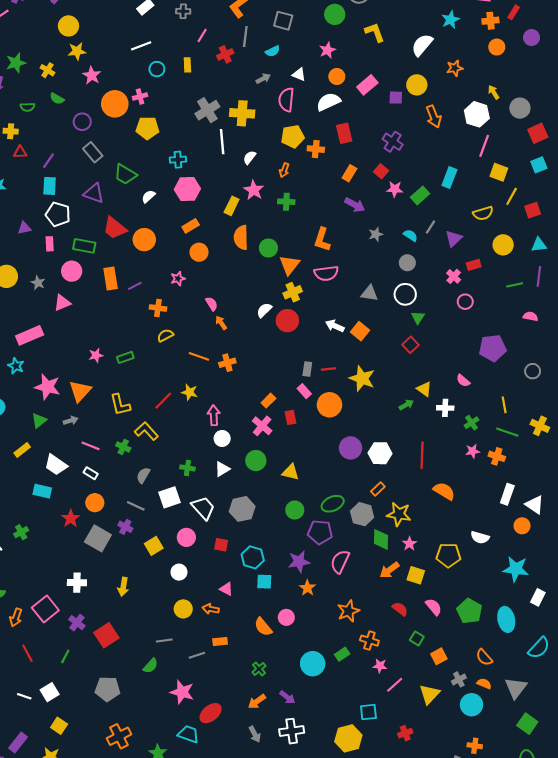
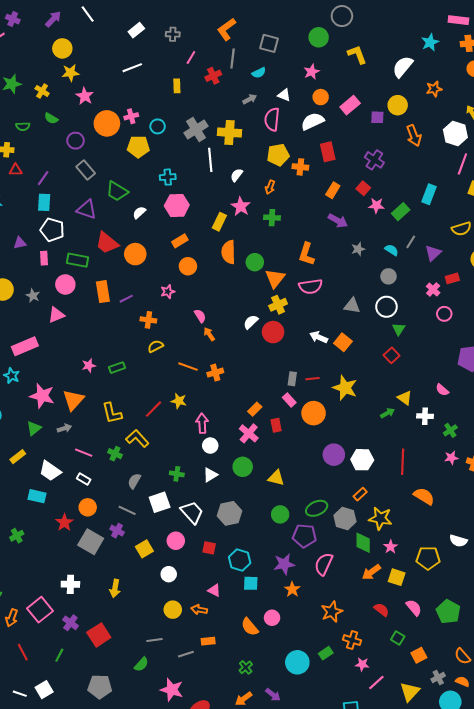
cyan circle: (157, 69) -> (158, 126), moved

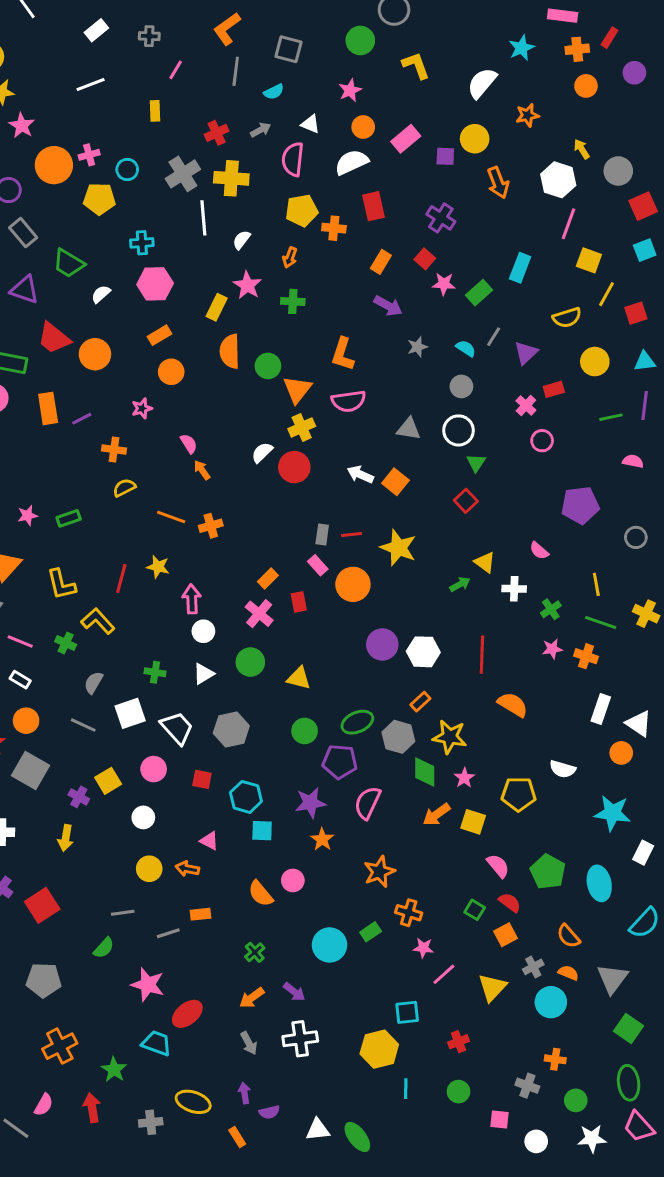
red cross: (213, 76) -> (217, 133), moved
red line: (153, 409) -> (121, 578), turned -30
purple cross: (117, 531) -> (79, 797), moved
red semicircle: (381, 610) -> (510, 902), moved

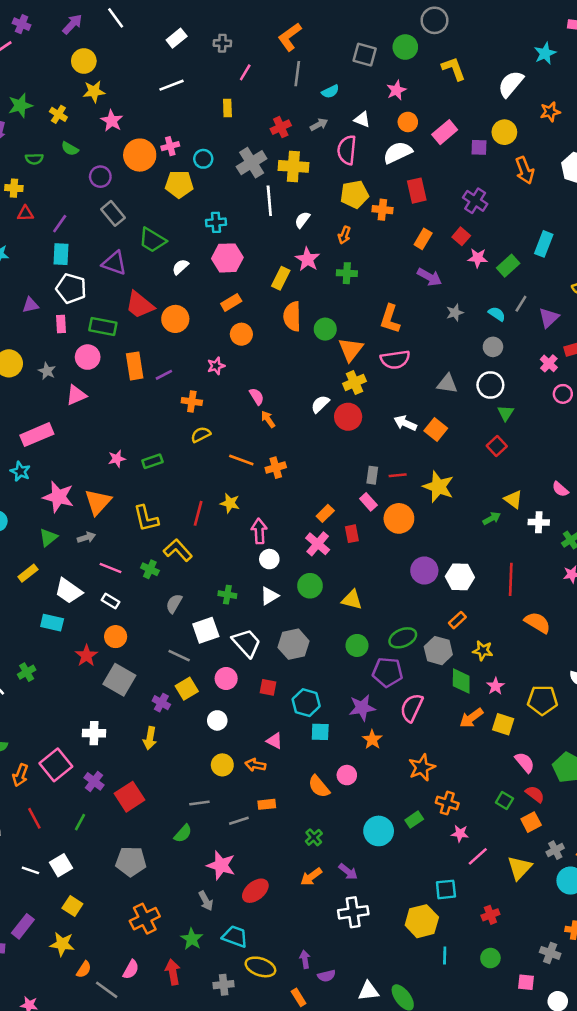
gray square: (288, 49) -> (365, 55), moved
gray line: (83, 725) -> (179, 656), moved
yellow star: (450, 737) -> (483, 651), size x0.7
cyan trapezoid: (157, 1043) -> (235, 936), moved
gray arrow: (249, 1043) -> (206, 901), moved

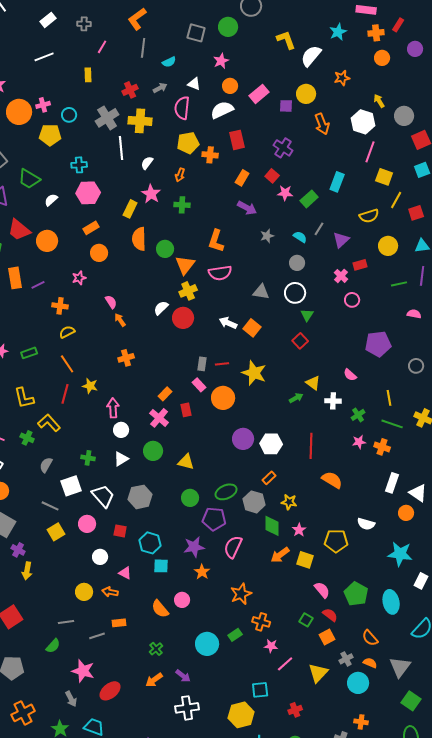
yellow L-shape: (454, 69) -> (286, 40), moved
orange line: (241, 460) -> (67, 364), moved, turned 36
purple cross: (161, 703) -> (18, 550), moved
white circle: (217, 720) -> (100, 557), moved

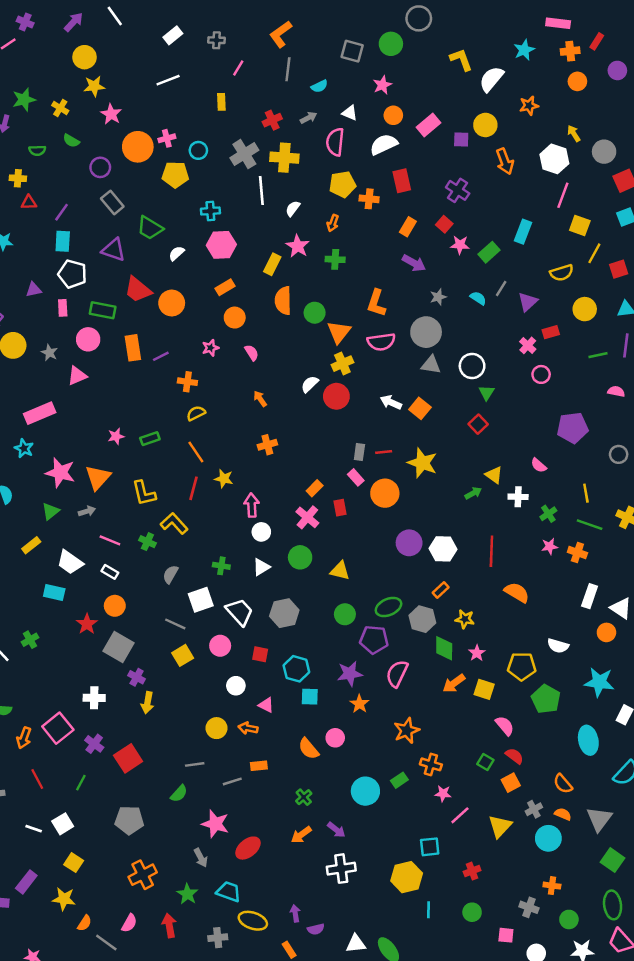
gray circle: (297, 263) -> (426, 332), moved, size x1.6
pink semicircle: (111, 302) -> (252, 353), moved
green pentagon: (356, 594) -> (546, 699), moved

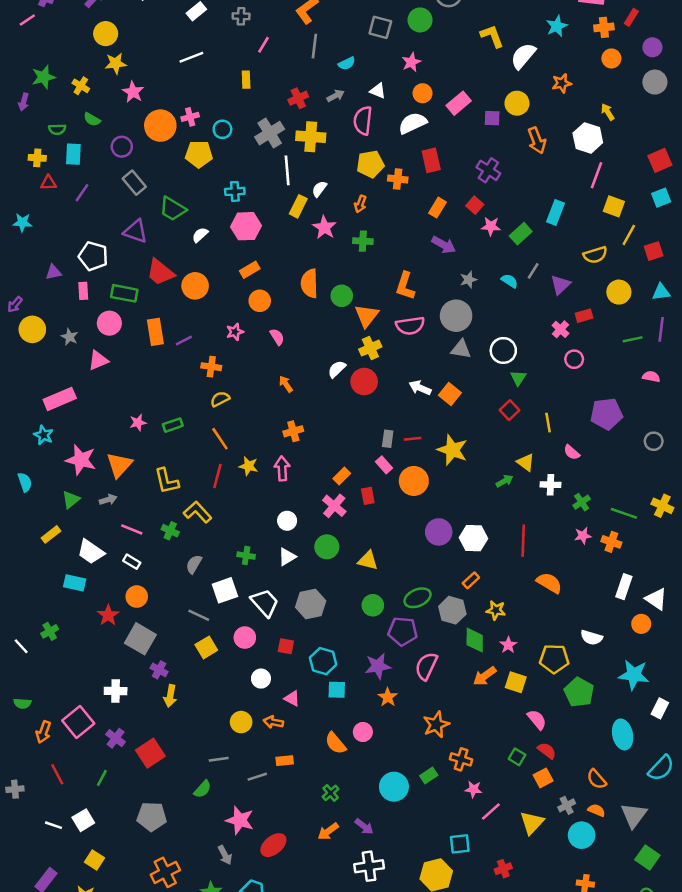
gray circle: (604, 152) -> (655, 82), moved
cyan rectangle: (63, 241) -> (73, 154), moved
yellow rectangle: (272, 264) -> (298, 206), moved
yellow line: (586, 493) -> (548, 423), moved
pink arrow: (252, 505) -> (282, 469), moved

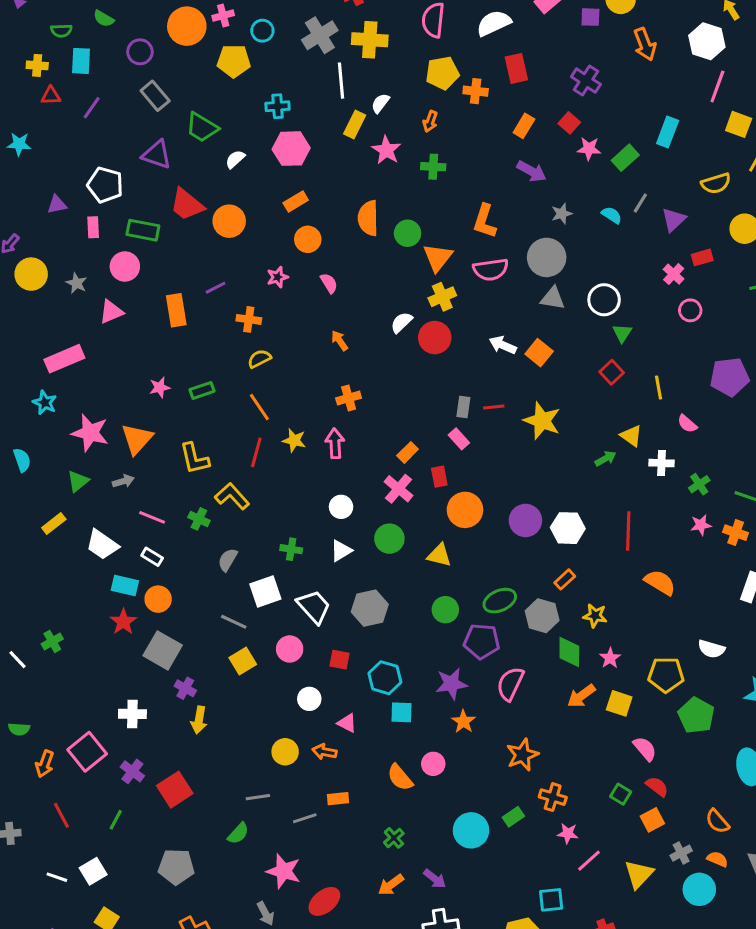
orange rectangle: (155, 332) -> (176, 310), moved
orange circle: (414, 481) -> (465, 510), moved
cyan rectangle: (75, 583) -> (125, 585), moved

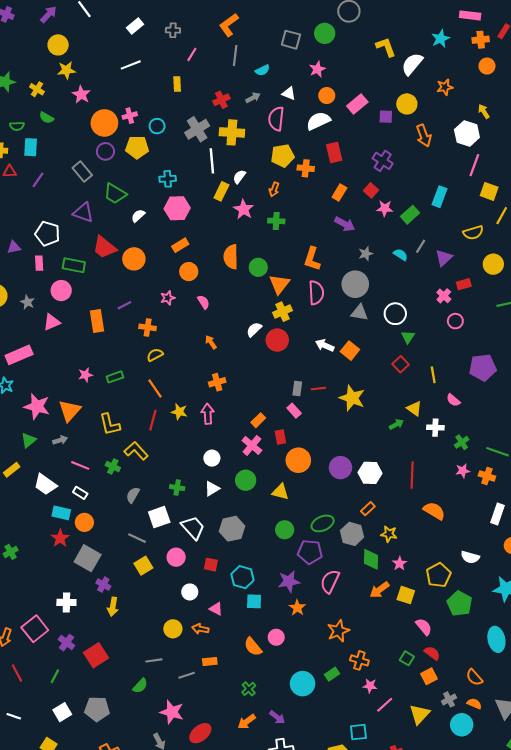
purple circle: (140, 52) -> (105, 151), moved
pink semicircle: (491, 270) -> (316, 293), turned -85
yellow pentagon: (666, 675) -> (438, 575), turned -30
white square: (93, 871) -> (62, 712), moved

